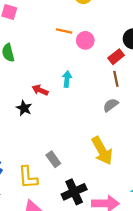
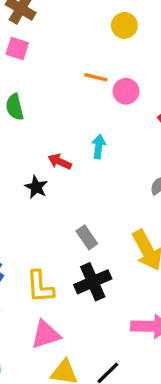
gray rectangle: (53, 159) -> (87, 237), moved
black cross: (74, 192) -> (93, 282), moved

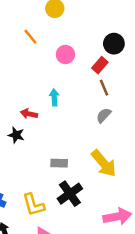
orange line: (96, 77) -> (30, 37), moved, turned 49
gray rectangle: (87, 237) -> (59, 163), turned -42

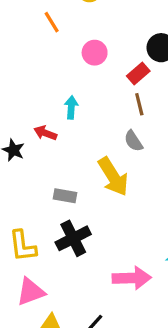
red arrow: (29, 114) -> (45, 133), moved
gray semicircle: (104, 115) -> (133, 141), turned -84
yellow arrow: (104, 163) -> (113, 177), moved

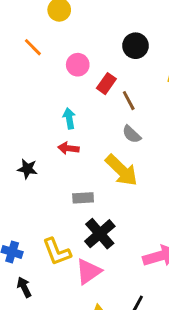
red rectangle: (138, 74) -> (106, 84), moved
red arrow: (45, 133) -> (68, 148), moved
pink triangle: (31, 292) -> (88, 271), moved

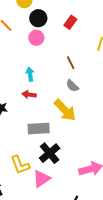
black circle: (135, 46) -> (38, 18), moved
red rectangle: (106, 84) -> (70, 22), moved
gray rectangle: (83, 198) -> (39, 129), size x1.5

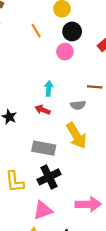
brown line: (71, 63) -> (95, 87), turned -72
gray semicircle: (72, 86) -> (78, 105), moved, turned -64
pink triangle: (41, 179) -> (43, 210), moved

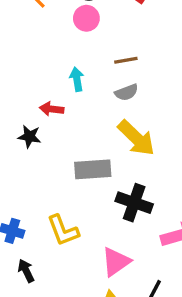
brown line: (95, 87) -> (126, 60), moved
red arrow: (43, 110) -> (52, 109), moved
black cross: (49, 177) -> (134, 203), moved, turned -30

